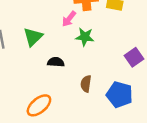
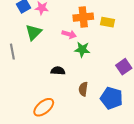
pink arrow: (69, 19) -> (69, 34), turned -112
green triangle: (33, 37) -> (34, 32), moved

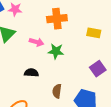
yellow rectangle: (108, 22) -> (94, 33), moved
pink arrow: (69, 34) -> (37, 42), moved

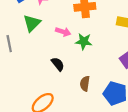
black semicircle: (31, 73) -> (58, 64), turned 48

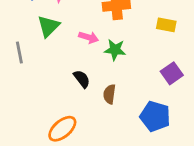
brown semicircle: (85, 84) -> (109, 94), moved

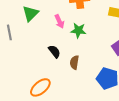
pink arrow: (89, 37) -> (59, 21), turned 48

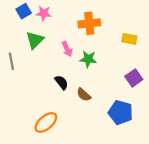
brown semicircle: (74, 62) -> (84, 95), turned -56

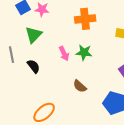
pink arrow: (67, 49) -> (64, 54), moved
black semicircle: (61, 82) -> (34, 66), moved

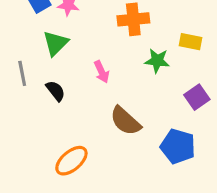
green star: (84, 53) -> (157, 61), moved
brown semicircle: (80, 86) -> (125, 121), size x1.5

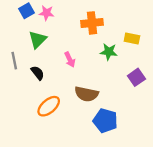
brown semicircle: (125, 121) -> (86, 94), turned -30
blue pentagon: (178, 146) -> (105, 121), moved
orange ellipse: (71, 161) -> (49, 106), moved

